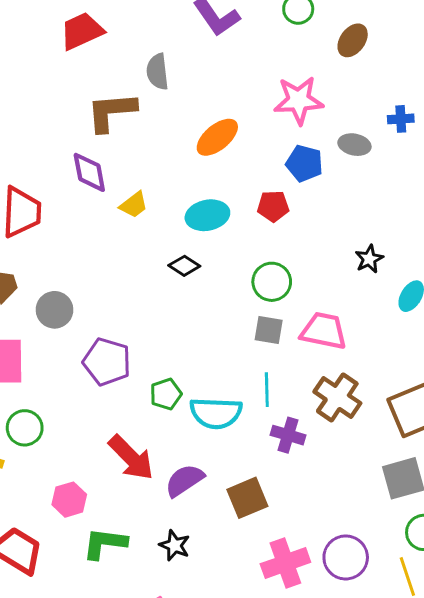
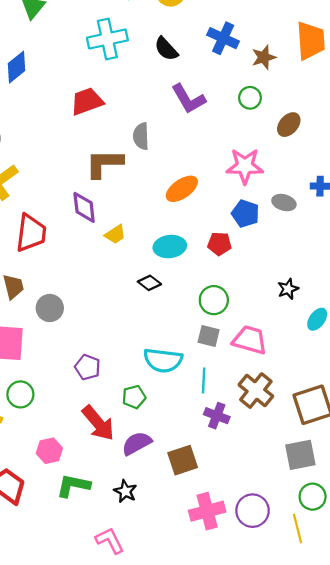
purple pentagon: (107, 362) -> (88, 367), moved, size x0.7
green pentagon: (166, 394) -> (134, 397), moved
cyan semicircle: (216, 413) -> (163, 360), moved

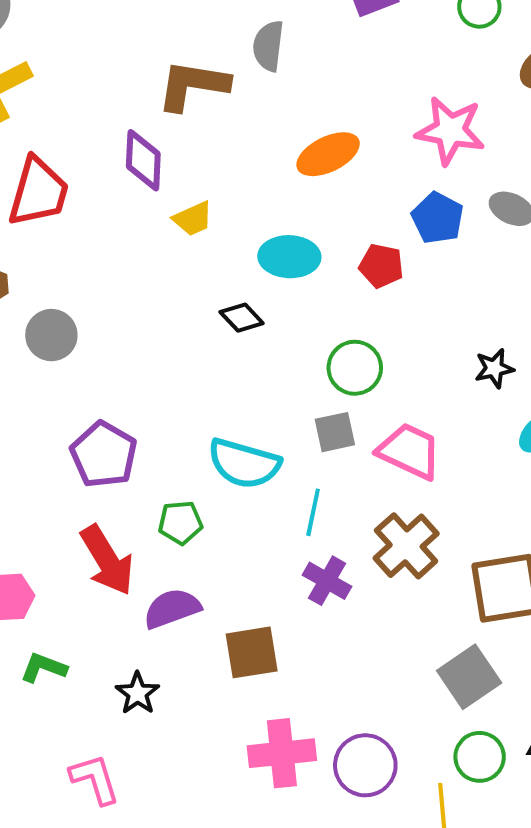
gray square: (209, 336) -> (335, 432), turned -35
purple pentagon: (88, 367) -> (104, 455), size x1.4
gray square: (300, 455) -> (469, 677), turned -32
green L-shape: (73, 486) -> (44, 668), size x0.7

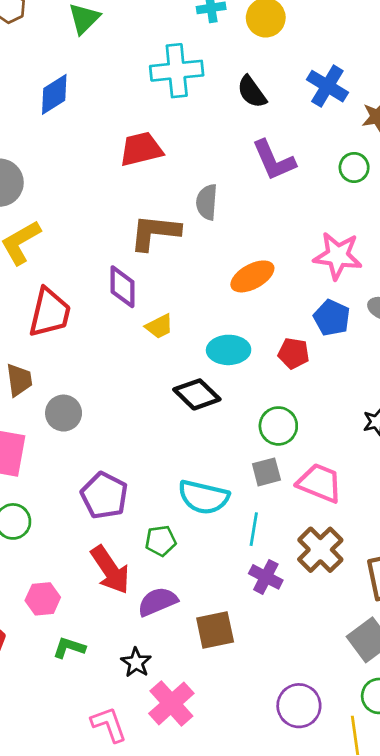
black diamond: (242, 318) -> (197, 394), size x1.5
pink cross: (282, 753) -> (171, 703), moved, turned -33

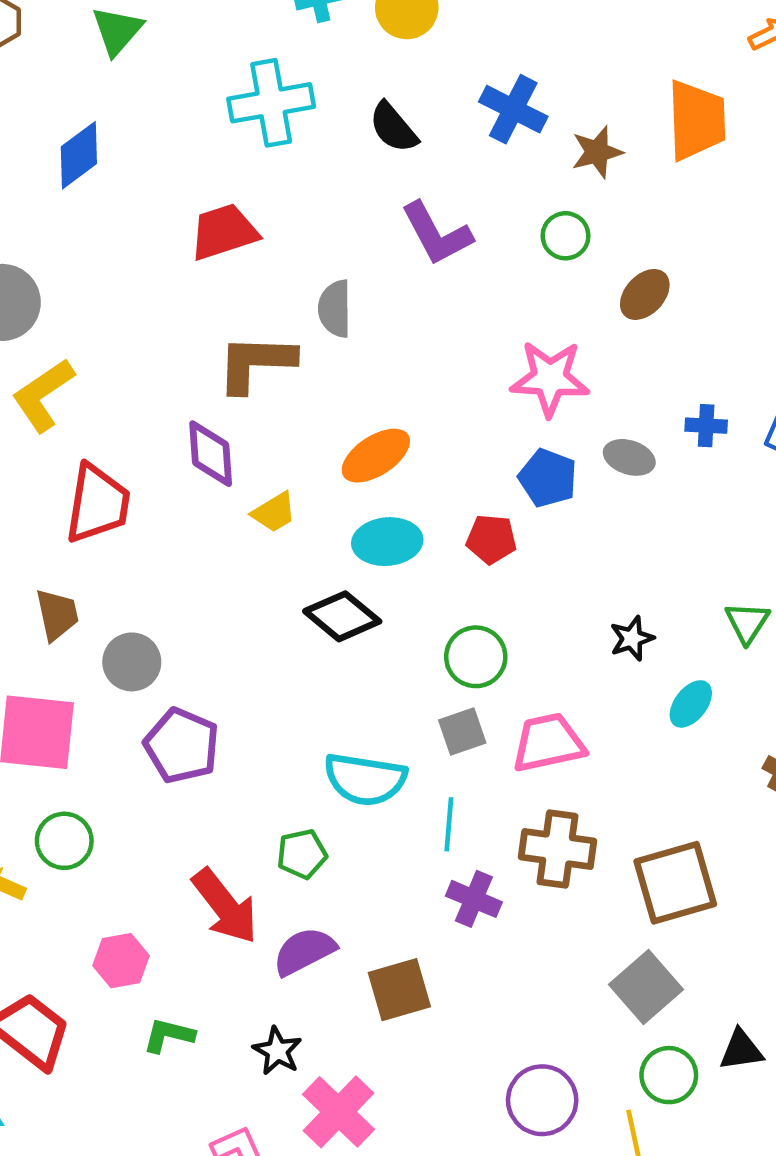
orange ellipse: (252, 276) -> (376, 456), moved
pink trapezoid: (320, 483) -> (548, 743), turned -30
purple pentagon: (104, 496) -> (182, 746), moved
brown cross: (320, 550) -> (558, 849), turned -33

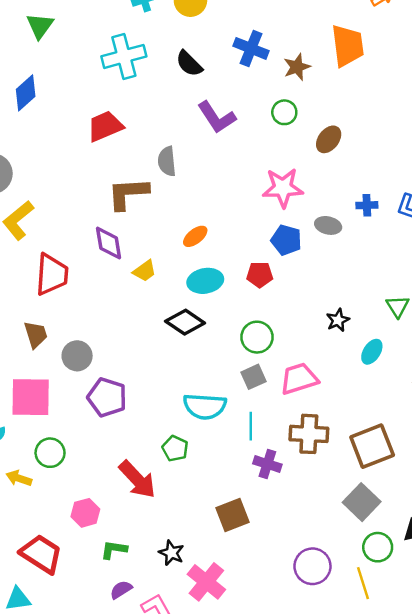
orange ellipse: (376, 456) -> (195, 236), size x0.7
green pentagon: (302, 854) -> (175, 449), turned -30
purple semicircle: (304, 951) -> (121, 590), moved, size x0.7

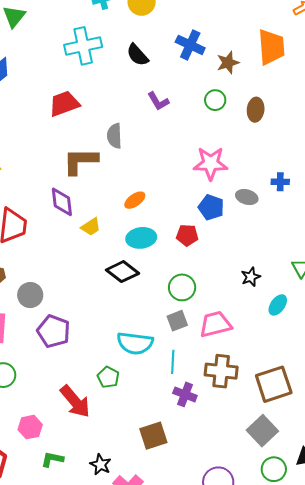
purple L-shape: (217, 117) -> (158, 101), size x0.7
brown ellipse: (329, 139) -> (256, 110), moved, turned -35

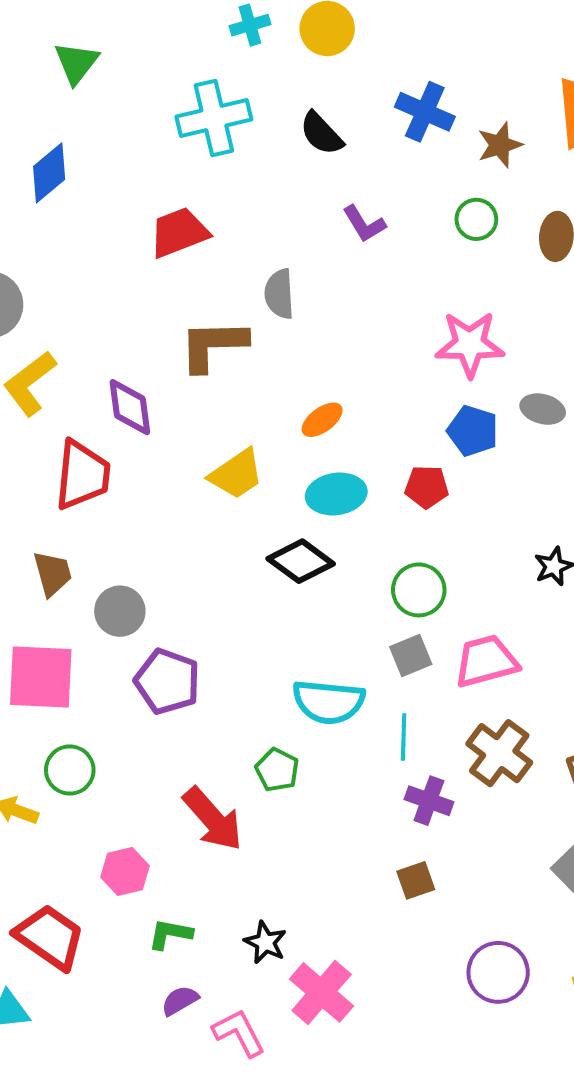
purple diamond: (62, 202) -> (130, 407), moved
yellow trapezoid: (91, 227) -> (236, 474), size x1.4
brown cross: (221, 371) -> (499, 753), turned 32
brown square: (153, 436) -> (416, 880), moved, size x0.7

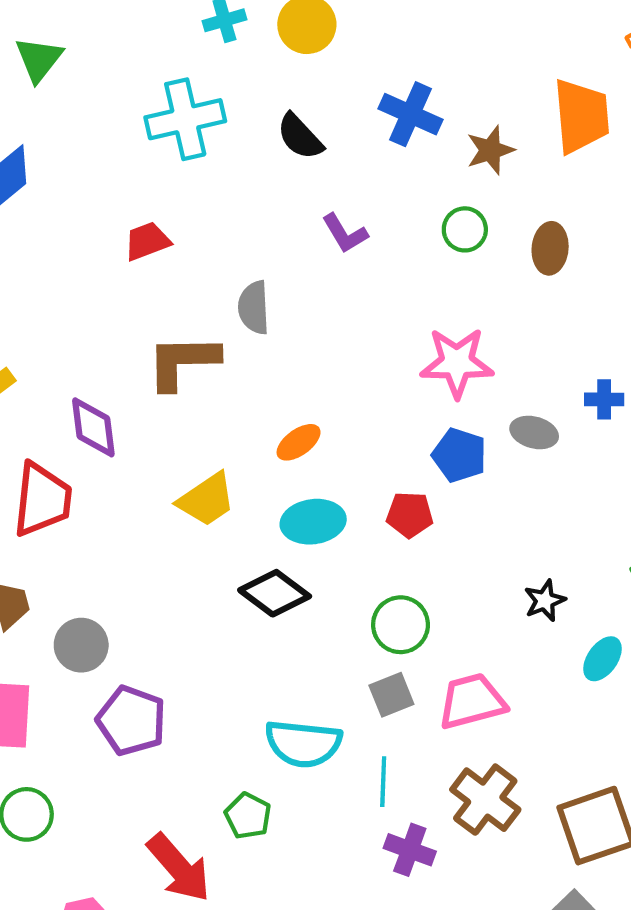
red trapezoid: (179, 233) -> (147, 241), size x0.7

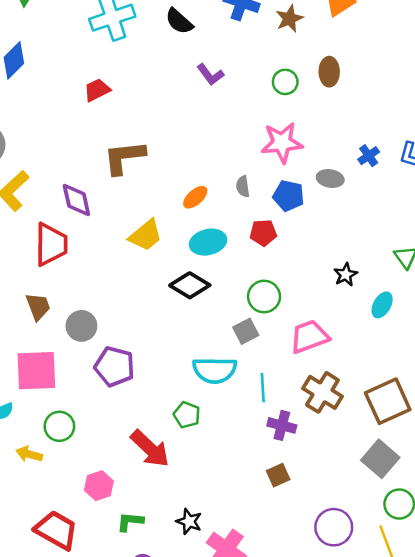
green circle: (465, 229) -> (285, 82), moved
gray semicircle: (254, 308) -> (243, 187), moved, size x0.7
blue cross: (604, 399) -> (369, 156), turned -30
gray square: (391, 695) -> (246, 331), moved

